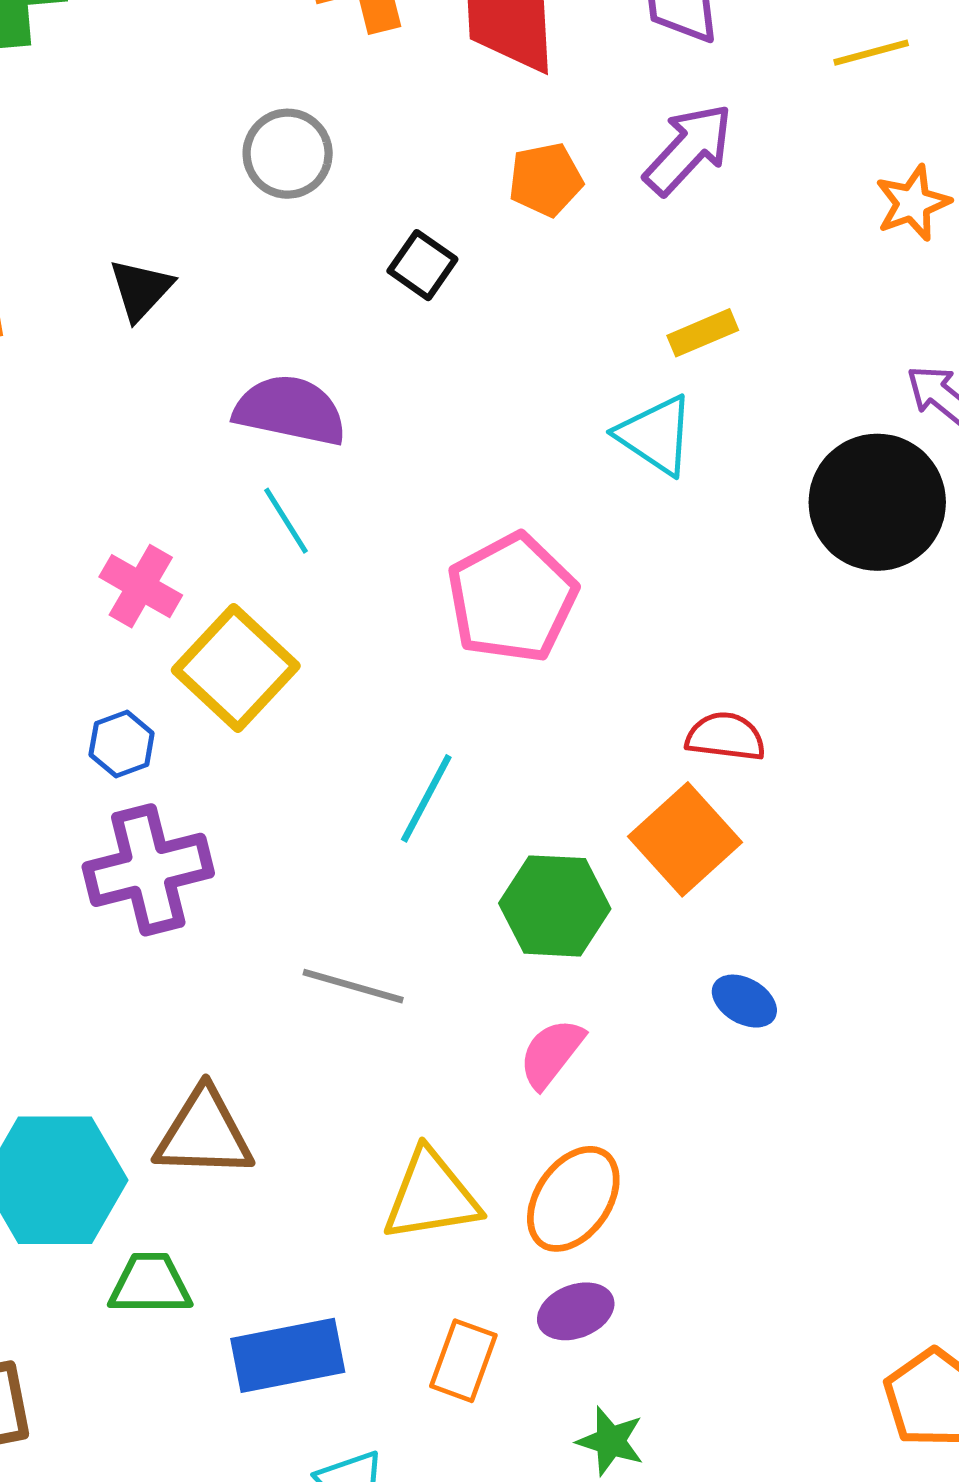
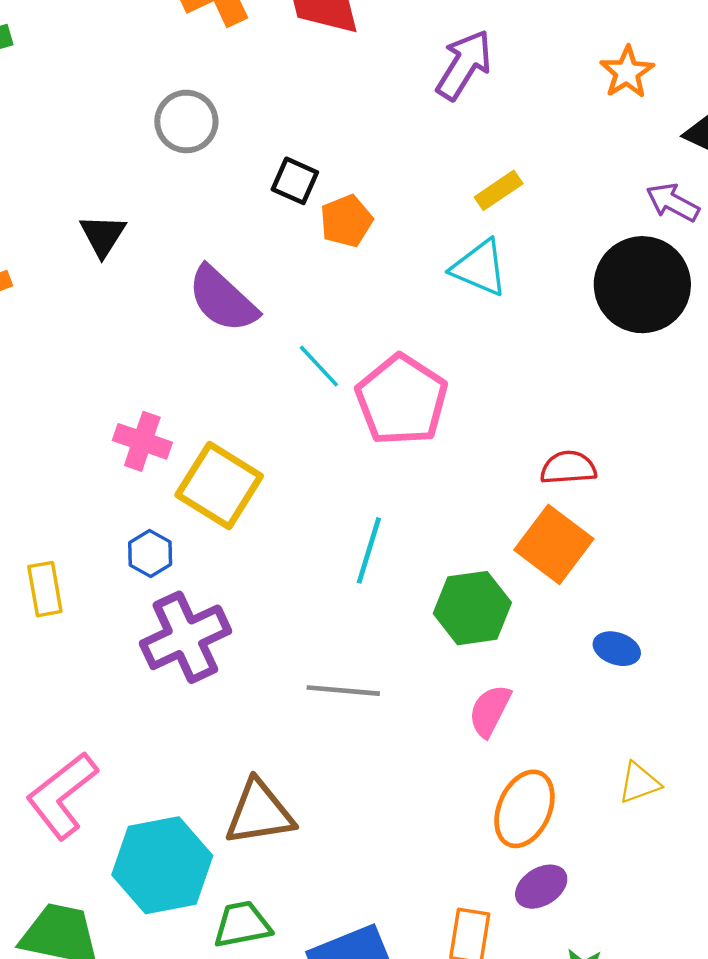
orange pentagon: (546, 180) -> (346, 221), moved
purple semicircle: (290, 410) -> (223, 299), turned -138
cyan line: (286, 521) -> (319, 366), moved
yellow triangle: (431, 1196) -> (639, 783), moved, size x0.6

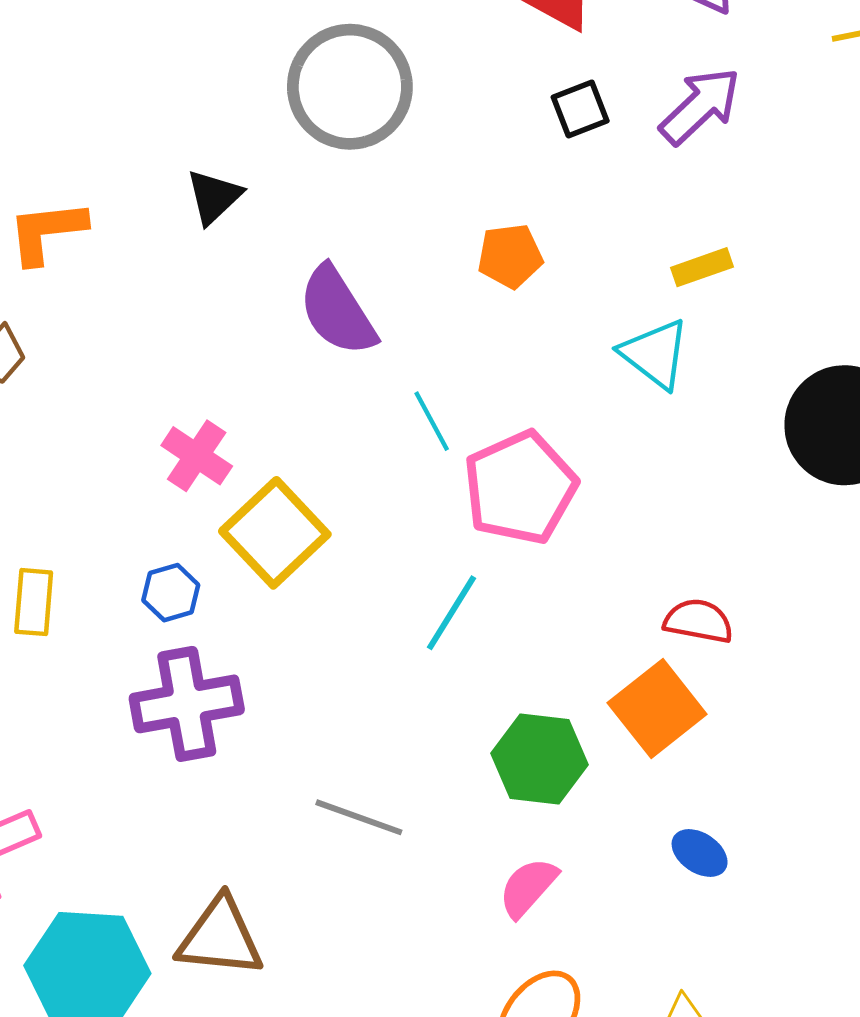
gray circle: (186, 121) -> (350, 87), size x1.6
black square: (295, 181) -> (580, 109), moved, turned 30
cyan line: (369, 550) -> (452, 613), moved

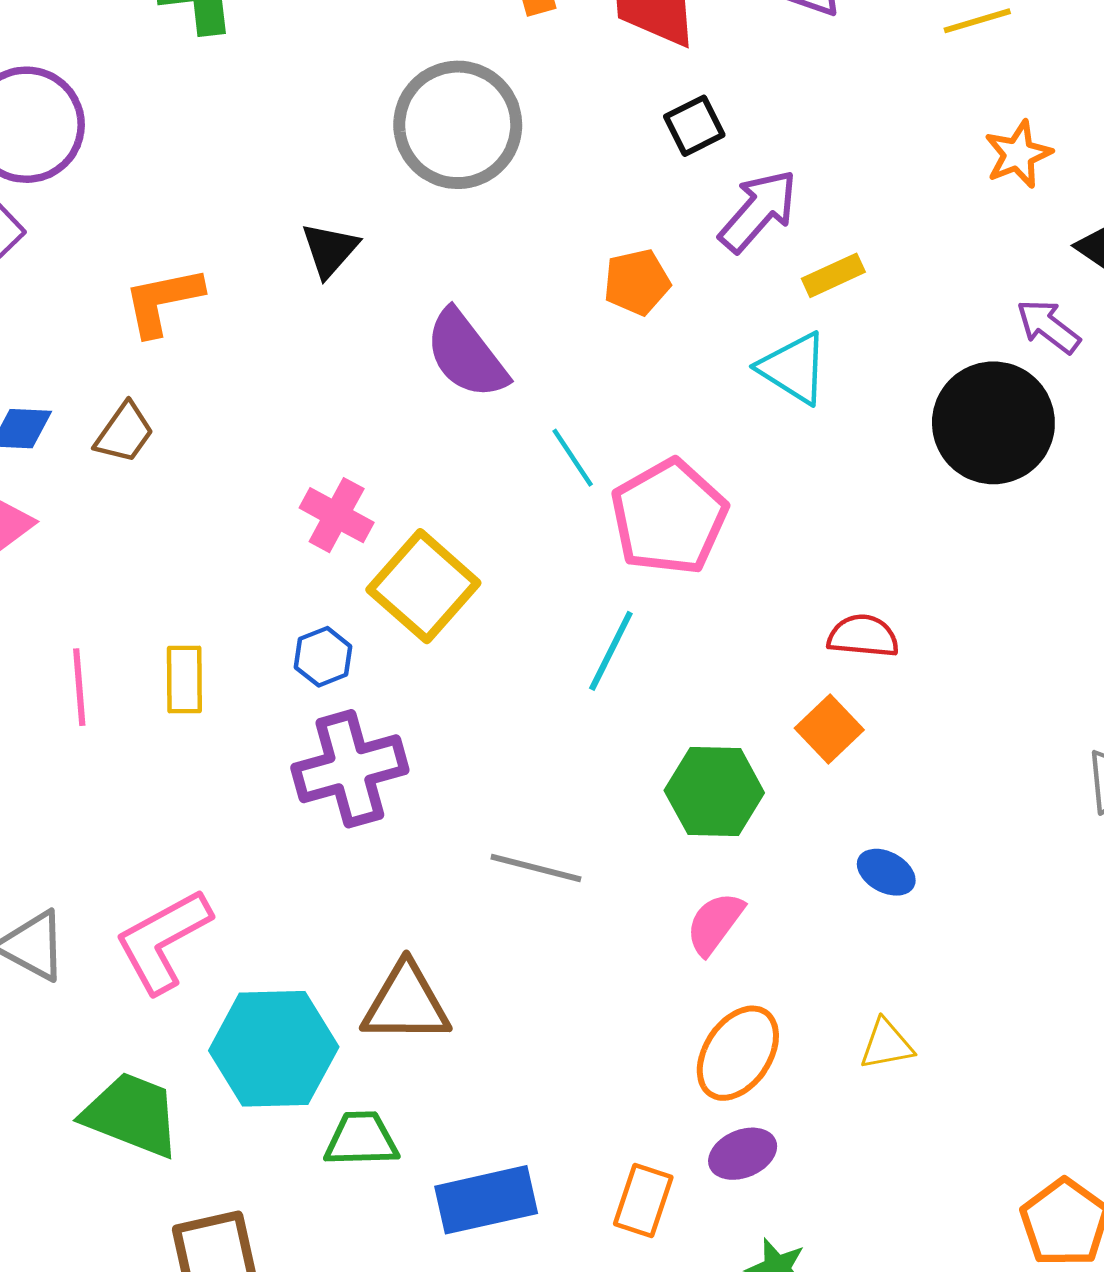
purple arrow: (700, 106) -> (758, 211), moved
orange square: (657, 708) -> (829, 729), size x0.7

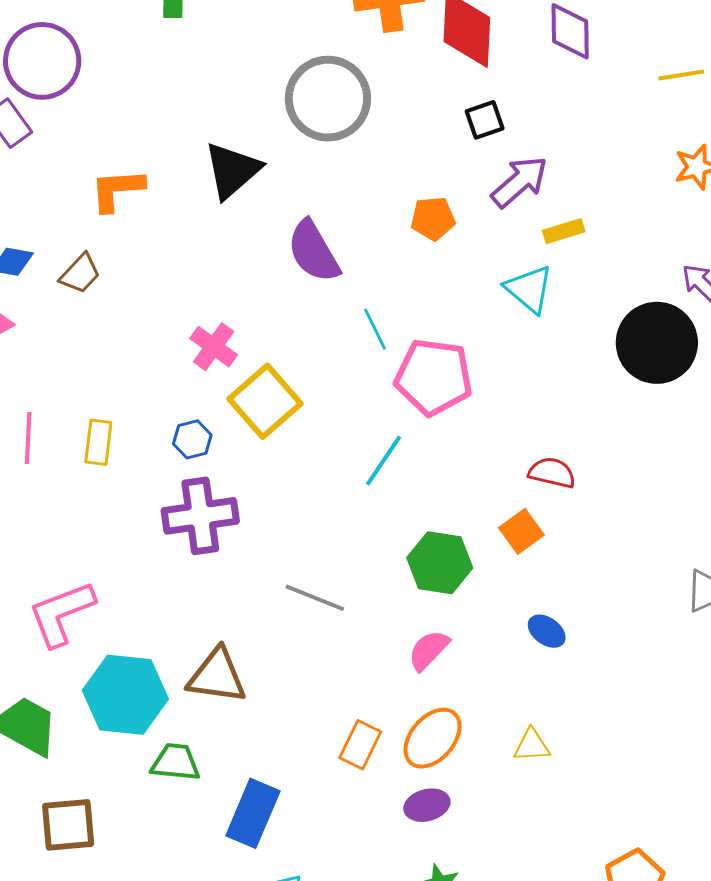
black triangle: (330, 250) -> (232, 170), size x1.5
pink pentagon: (669, 517) -> (434, 377), turned 30
blue rectangle: (486, 1200) -> (253, 813), turned -62
orange rectangle: (643, 1200) -> (360, 745), moved

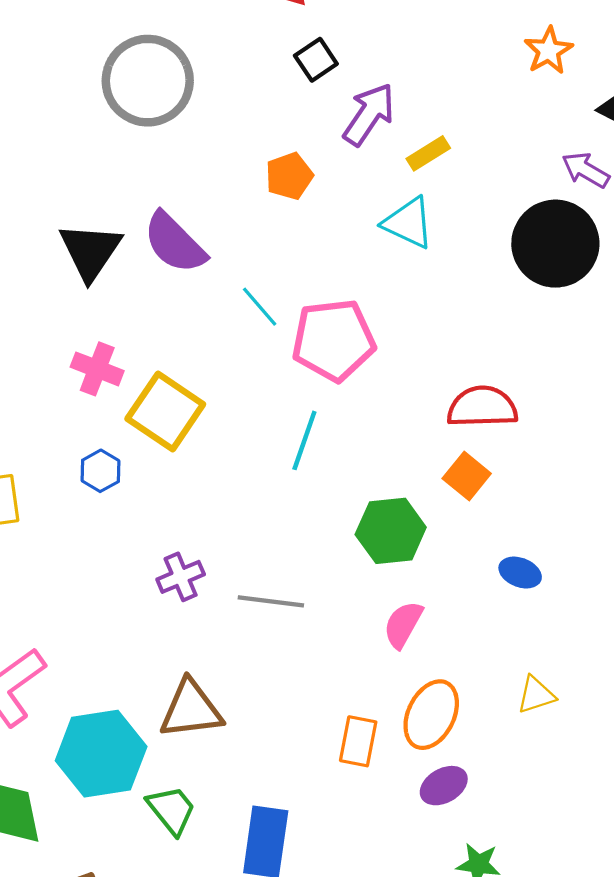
black triangle: (232, 170) -> (90, 251), moved
red semicircle: (552, 473) -> (482, 407), size x1.4
purple cross: (200, 516) -> (181, 577), moved, size x0.6
green trapezoid: (176, 762) -> (172, 810), turned 60

